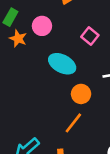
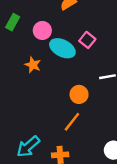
orange star: (18, 39) -> (33, 65), moved
cyan ellipse: (62, 64) -> (62, 48), moved

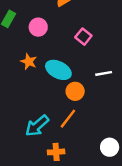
cyan ellipse: (62, 48) -> (58, 70), moved
cyan arrow: (28, 147) -> (37, 126), moved

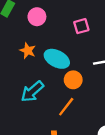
pink square: (83, 37) -> (81, 26), turned 35
cyan arrow: (37, 126) -> (32, 92), moved

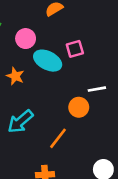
cyan ellipse: (57, 59) -> (48, 61), moved
orange circle: (73, 80) -> (79, 107), moved

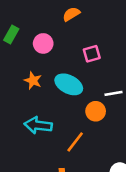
cyan ellipse: (48, 61) -> (69, 84), moved
cyan arrow: (20, 121) -> (38, 125), turned 48

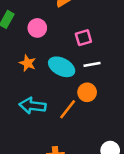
white line: (113, 93) -> (92, 64), moved
orange line: (75, 142) -> (68, 109), moved

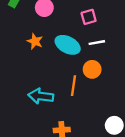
cyan arrow: (32, 106) -> (41, 96), moved
orange line: (68, 109) -> (73, 86), turned -30

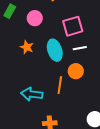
pink square: (89, 17) -> (73, 26), size x1.5
cyan ellipse: (68, 45) -> (55, 50), turned 45

